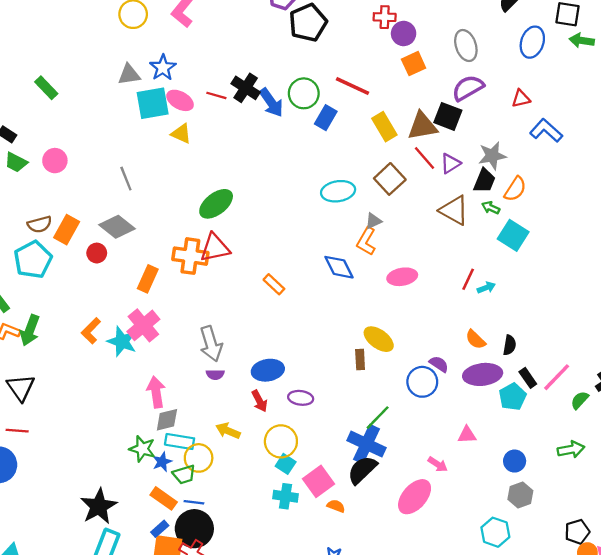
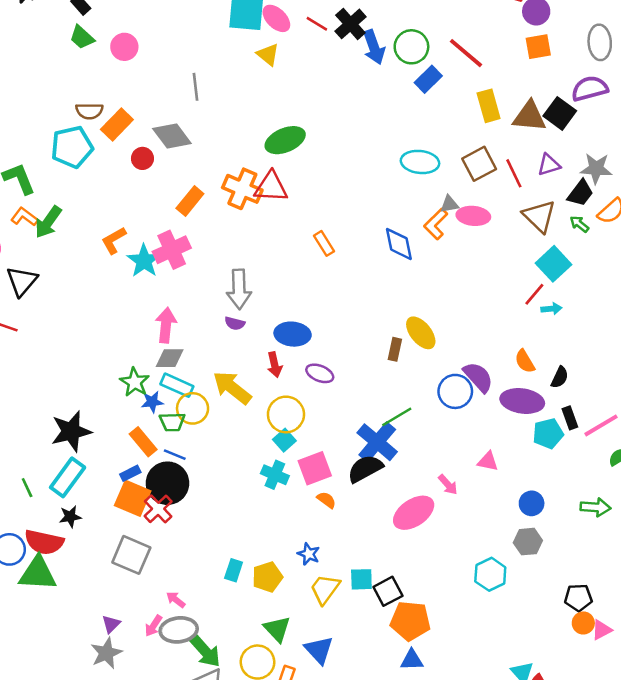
red line: (424, 158) -> (514, 173), moved
cyan square: (513, 235) -> (554, 264), moved
pink ellipse: (402, 277) -> (473, 216), moved
purple semicircle: (439, 364) -> (478, 377), size x1.5
yellow arrow: (228, 431) -> (232, 388), size x1.5

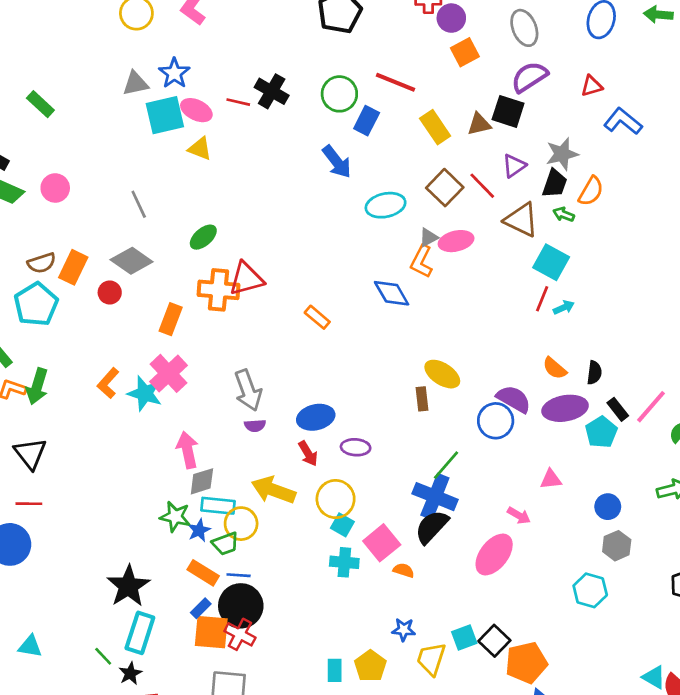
blue arrow: (374, 47) -> (337, 162), moved
brown triangle: (530, 116) -> (479, 124), size x0.7
green ellipse: (285, 140) -> (203, 237), moved, size x0.7
black star: (70, 517) -> (130, 673), moved

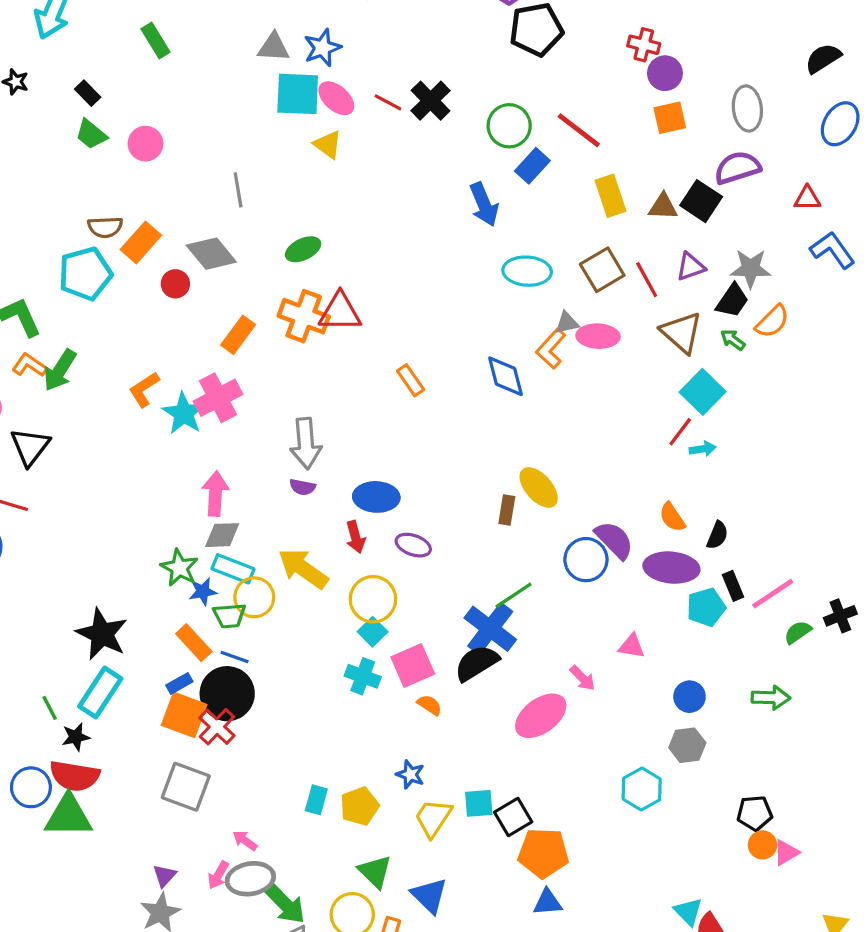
black star: (128, 586) -> (102, 634), turned -30

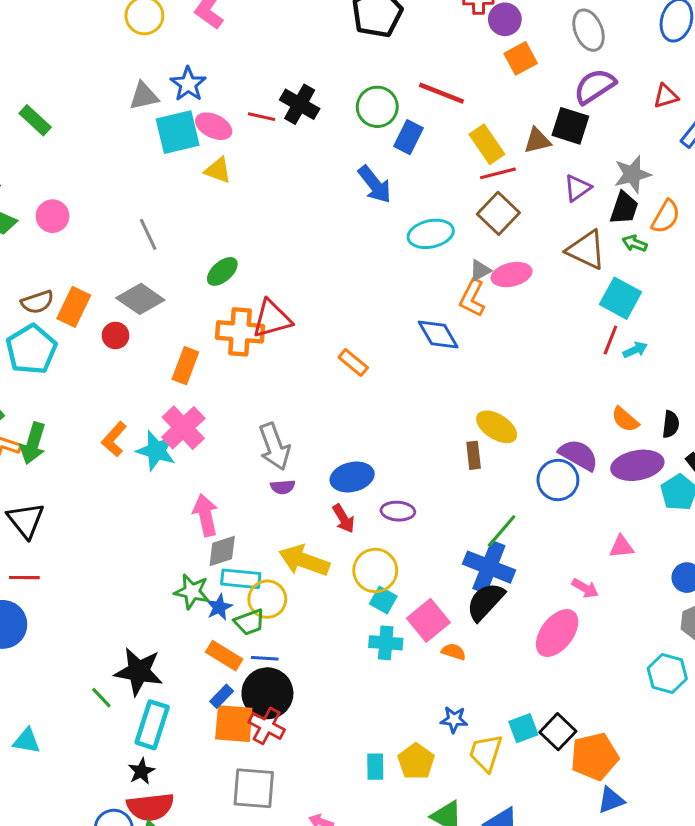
red line: (647, 280) -> (498, 173), moved, turned -60
green line: (50, 708) -> (101, 698), moved

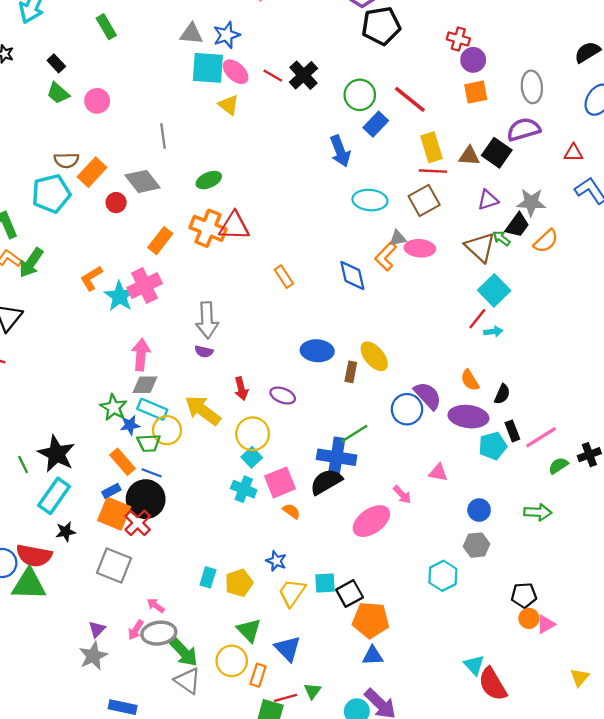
green arrow: (635, 243) -> (501, 238), moved
blue ellipse: (352, 477) -> (317, 351), moved
blue cross: (489, 567) -> (337, 457), turned -30
black star: (141, 771) -> (66, 532), moved

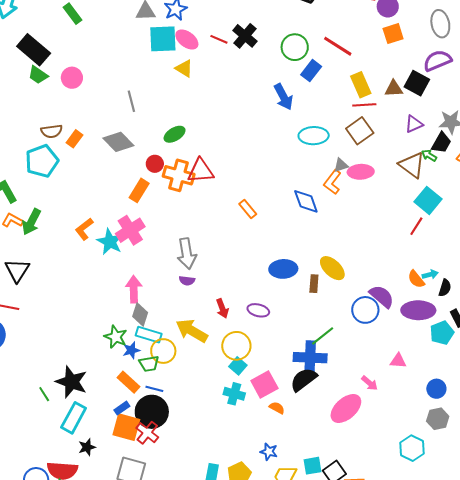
black rectangle: (56, 63) -> (34, 50), size x2.0
orange rectangle: (92, 172) -> (74, 139), size x0.7
red circle: (116, 203) -> (155, 164), moved
cyan arrow: (493, 332) -> (430, 275), moved
gray diamond: (145, 385) -> (140, 314), turned -65

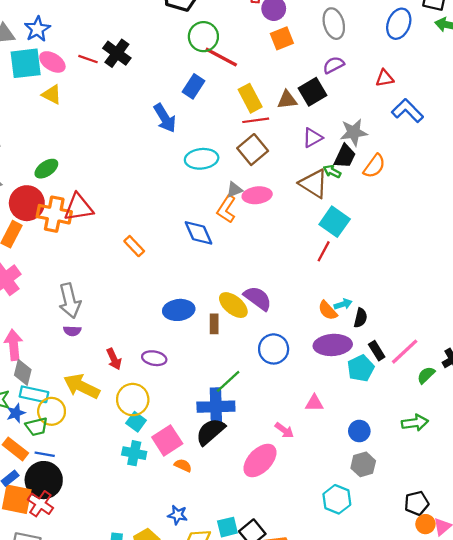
green circle: (295, 47) -> (203, 37), moved
purple semicircle: (437, 61) -> (334, 65), size x0.7
black square: (417, 83) -> (313, 92), turned 35
red circle: (155, 164) -> (27, 203), size x1.8
purple semicircle: (382, 296) -> (258, 298), moved

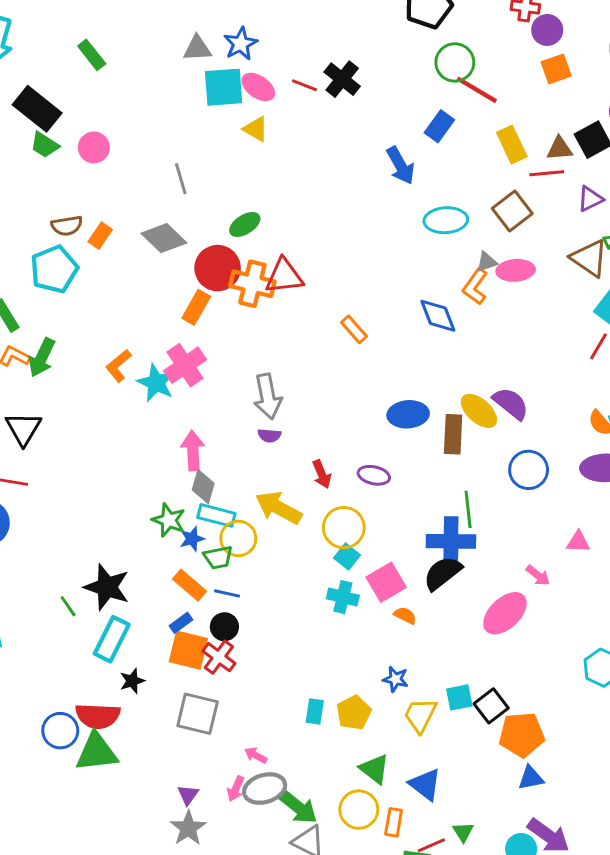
red line: (256, 120) -> (547, 173), moved
brown rectangle: (214, 324) -> (453, 434), size x1.5
green line: (228, 381) -> (468, 509), turned -56
black circle: (44, 480) -> (224, 627), size x0.6

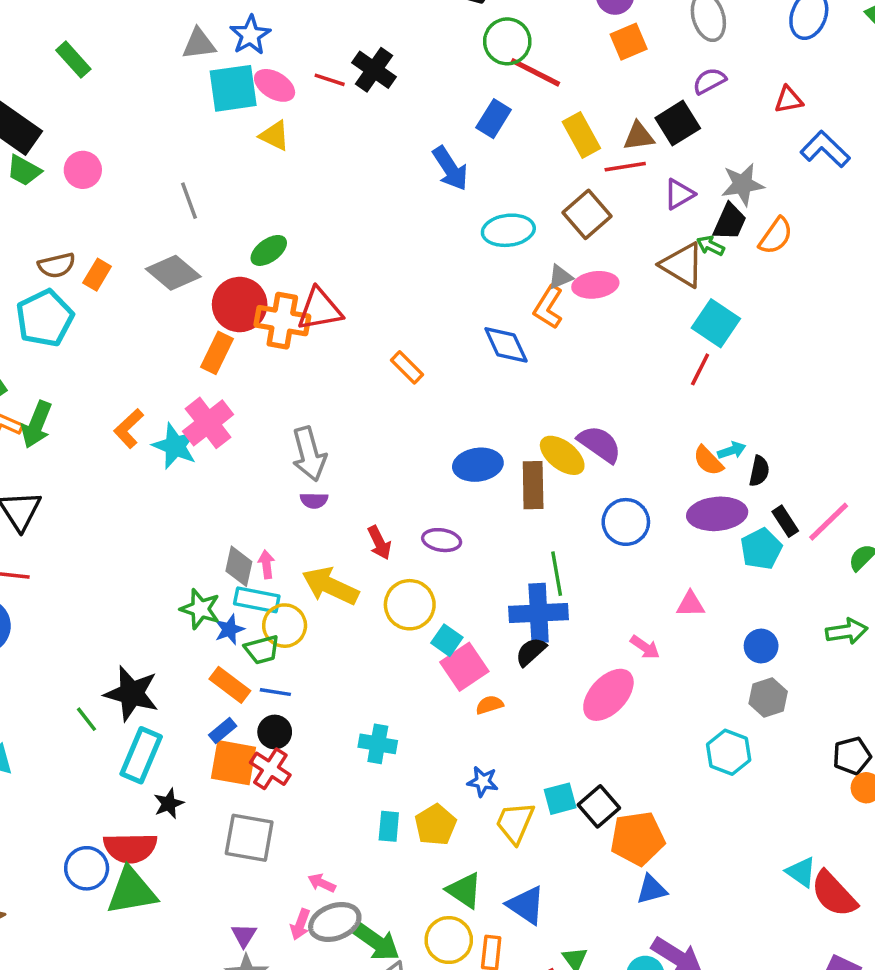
pink arrow: (193, 451) -> (266, 564), moved, size x0.6
cyan square: (347, 556) -> (447, 640), moved
black semicircle: (442, 573) -> (531, 652), size x0.7
cyan cross: (343, 597) -> (378, 744), moved
orange semicircle: (405, 615) -> (490, 705), turned -40

